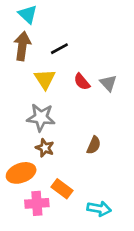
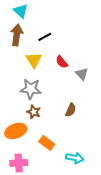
gray triangle: (108, 83) -> (82, 74), moved
pink cross: (37, 203) -> (19, 163), moved

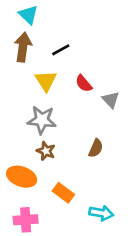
orange ellipse: (16, 131) -> (22, 177), turned 40

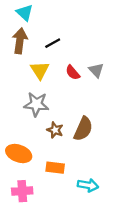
gray triangle: (111, 100) -> (96, 70), moved
brown semicircle: (96, 148) -> (83, 129), size x1.5
brown star: (46, 151) -> (55, 130), moved
orange rectangle: (63, 193) -> (55, 168), turned -30

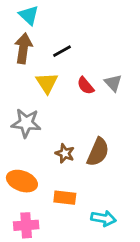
gray star: (36, 104) -> (26, 123), moved

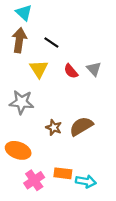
black line: (62, 51) -> (51, 42), turned 63
brown semicircle: (98, 152) -> (81, 126), turned -145
orange rectangle: (65, 198) -> (63, 173), moved
pink cross: (26, 225) -> (34, 180), moved, turned -30

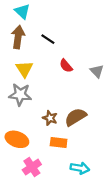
yellow triangle: (39, 69) -> (24, 69), moved
gray triangle: (94, 69) -> (97, 71), moved
orange rectangle: (63, 173) -> (59, 143), moved

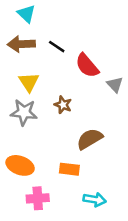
brown arrow: (18, 37) -> (21, 44), turned -100
red semicircle: (66, 66) -> (87, 66), moved, size x1.5
brown star: (50, 118) -> (63, 105), moved
pink cross: (32, 167) -> (38, 198), turned 30

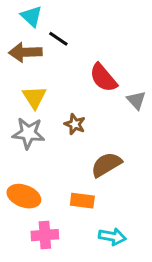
black line: (57, 47) -> (58, 39), moved

